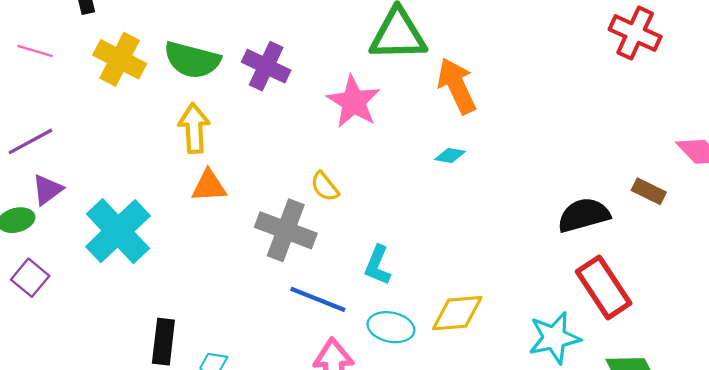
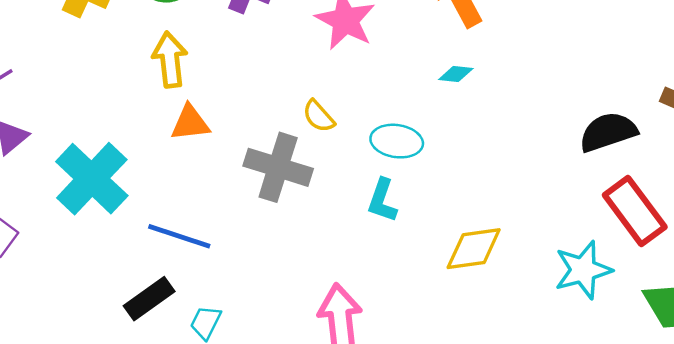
blue line: (318, 299) -> (179, 236), moved
cyan ellipse: (391, 327) -> (397, 141), moved
black rectangle: (163, 342) -> (149, 299), turned 51

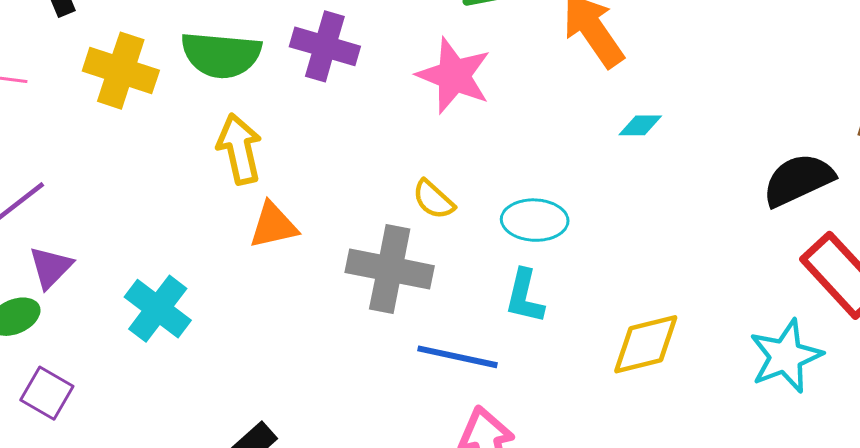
cyan diamond: (456, 74) -> (640, 125), moved
cyan cross: (92, 179) -> (158, 309), size x0.7
blue line: (179, 236) -> (457, 357), moved

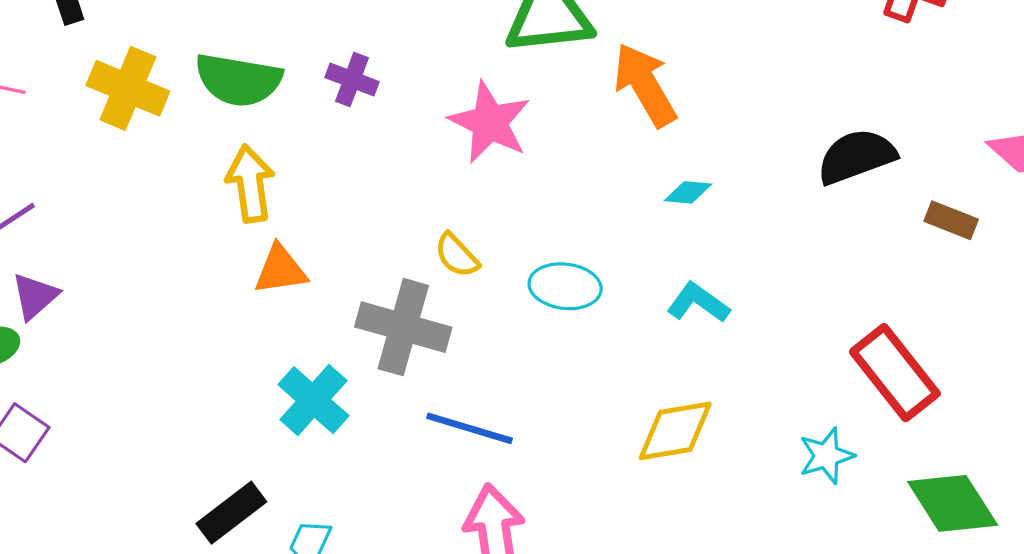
purple cross: (325, 46) -> (352, 80), size x0.7
black semicircle: (798, 180) -> (856, 156), moved
cyan L-shape: (525, 296) -> (698, 303), moved, turned 108
cyan cross: (158, 309) -> (313, 400), moved
cyan star: (786, 356) -> (826, 456), size x0.7

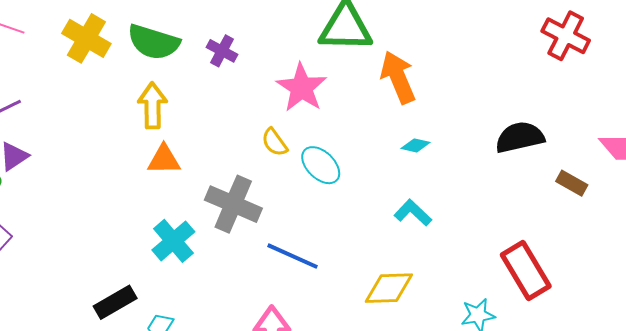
yellow semicircle: (457, 255) -> (275, 142), moved
cyan ellipse: (565, 286) -> (321, 165), moved, turned 30
blue line: (470, 428) -> (292, 256), moved

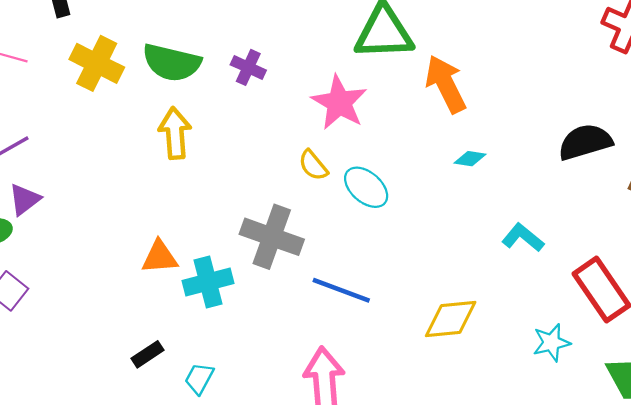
orange triangle: (164, 160) -> (160, 257), moved
cyan L-shape: (413, 213) -> (523, 238), moved
cyan cross: (173, 241) -> (208, 282), turned 30
black rectangle: (115, 302) -> (148, 354), size x0.7

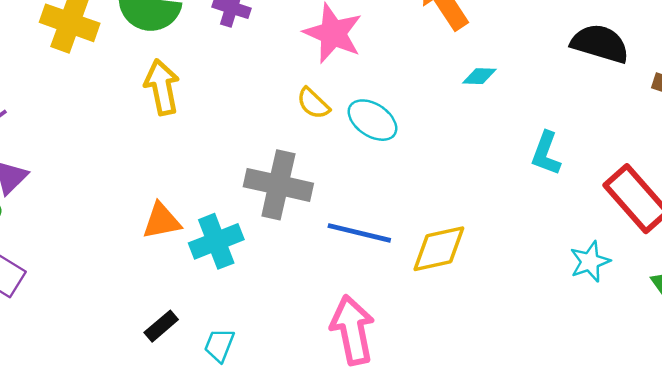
black semicircle: (585, 142) -> (600, 44), turned 40
cyan L-shape: (523, 238) -> (546, 153), turned -102
yellow diamond: (451, 319) -> (439, 249), moved

